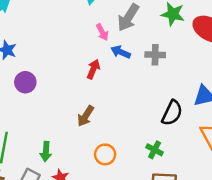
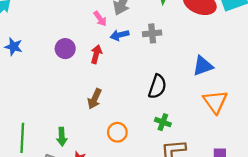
blue arrow: (121, 52) -> (120, 35), turned -30
purple circle: (25, 82) -> (65, 49), moved
black semicircle: (172, 113) -> (157, 87), moved

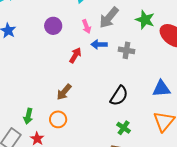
purple circle: (65, 49) -> (53, 26), moved
green cross: (163, 122) -> (124, 128), moved
orange circle: (117, 132) -> (58, 119), moved

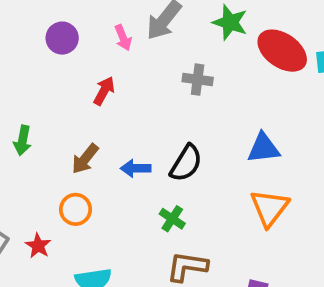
blue arrow: (99, 44) -> (136, 168), moved
green arrow: (28, 116) -> (23, 140), moved
green cross: (124, 128) -> (172, 219), moved

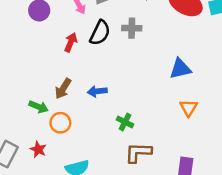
green arrow: (23, 140) -> (39, 107), moved, turned -72
black semicircle: (186, 163) -> (100, 33), moved
orange triangle: (269, 208) -> (188, 108), size x0.7

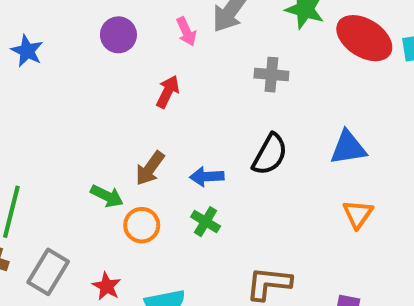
black semicircle: (100, 33) -> (270, 154), moved
green cross: (125, 122) -> (206, 222), moved
red star: (38, 149) -> (107, 286), moved

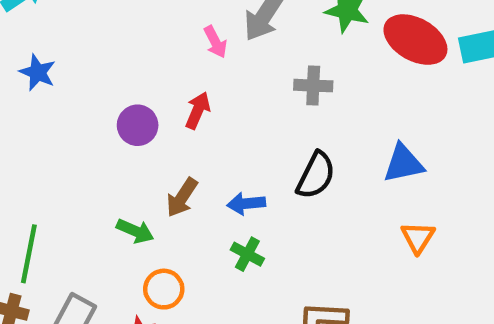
purple circle: (118, 35) -> (138, 125), moved
orange circle: (142, 225) -> (164, 289), moved

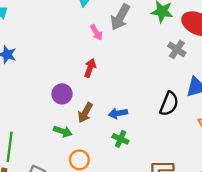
gray cross: (313, 86) -> (177, 49), moved, turned 36
purple circle: (138, 125) -> (62, 94), moved
black semicircle: (316, 175) -> (169, 104), moved

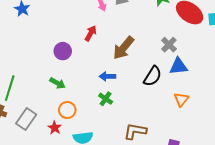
gray cross: (177, 49) -> (169, 45), moved
brown arrow: (85, 113) -> (124, 48), moved, size x1.4

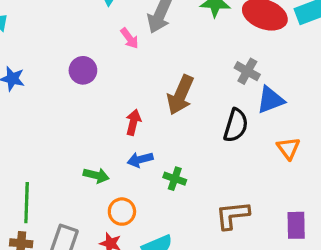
red arrow: (91, 33) -> (133, 122), moved
purple circle: (63, 51) -> (83, 70), moved
blue arrow: (107, 76) -> (140, 160), moved

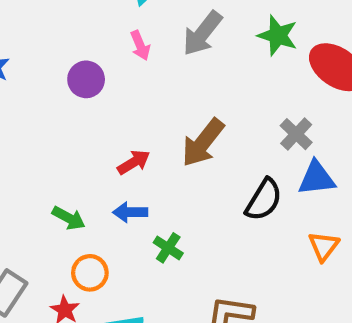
pink arrow: (129, 38) -> (140, 45), moved
red arrow: (133, 122) -> (134, 162), turned 30

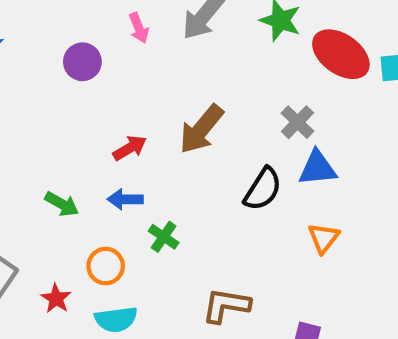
orange circle: (90, 273) -> (106, 266), moved

